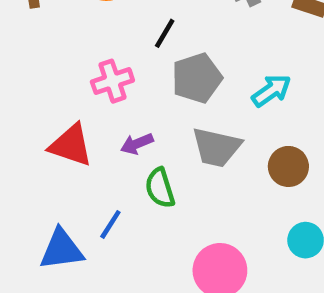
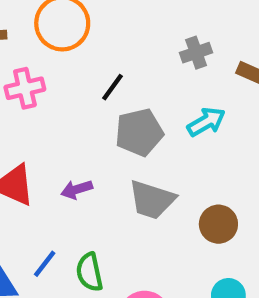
pink cross: (112, 81) -> (25, 88), moved
cyan arrow: (271, 91) -> (206, 122), moved
green semicircle: (160, 188) -> (89, 272), moved

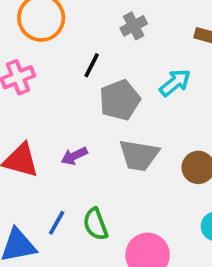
gray cross: (196, 53) -> (134, 26), moved

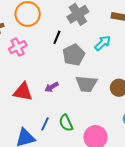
gray cross: (134, 26) -> (78, 14), size x1.5

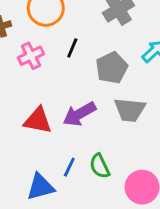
black line: (57, 37) -> (72, 48), moved
purple arrow: (52, 87) -> (79, 114), size x1.6

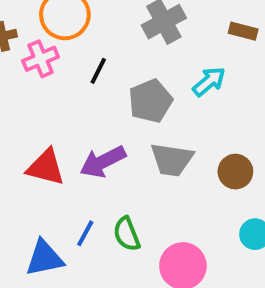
pink cross: (31, 56) -> (41, 59), moved

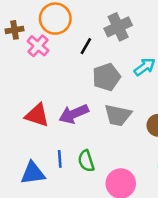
pink cross: (41, 59) -> (38, 46), turned -30
black line: (98, 71) -> (86, 46), moved
blue line: (85, 233) -> (60, 159), turned -36

